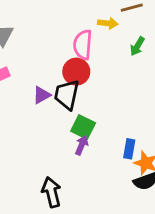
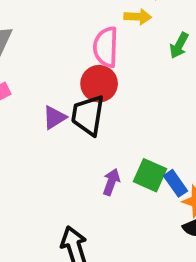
green square: (83, 127) -> (150, 175), moved
blue rectangle: (129, 149) -> (176, 183), turned -42

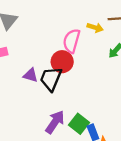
purple triangle: (54, 117) -> (31, 75), turned 35
purple arrow: (111, 182) -> (55, 122), size x1.5

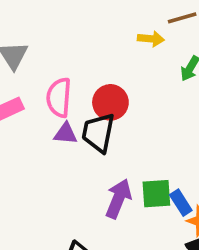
pink semicircle: (72, 41) -> (59, 98), moved
green square: (79, 124) -> (156, 194), turned -30

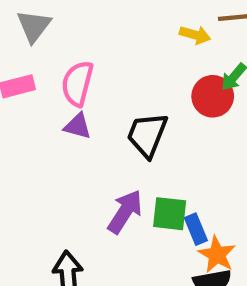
red circle: (110, 102) -> (213, 96), moved
black trapezoid: (98, 133) -> (147, 135), moved

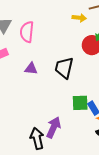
pink semicircle: (77, 83) -> (27, 32), moved
purple arrow: (125, 212) -> (53, 127), moved

